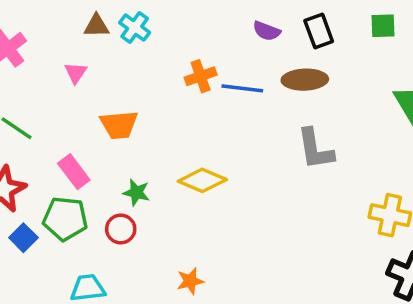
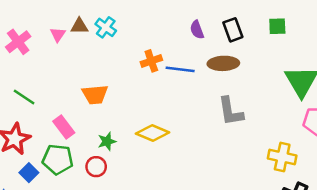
purple semicircle: (267, 31) -> (197, 30), turned 48
pink triangle: (76, 73) -> (58, 35), moved
green star: (136, 193) -> (107, 141), turned -30

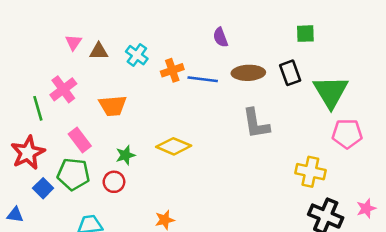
brown triangle: (79, 26) -> (99, 51), moved
cyan cross: (106, 27) -> (137, 55), moved
black rectangle: (233, 30) -> (290, 73), moved
pink cross: (18, 42) -> (63, 89), moved
green line: (24, 97) -> (38, 108), turned 40

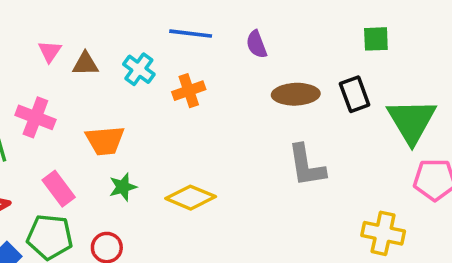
blue line: (203, 79) -> (191, 34), moved
pink cross: (63, 89) -> (35, 117), turned -32
green star: (125, 155) -> (123, 187), moved

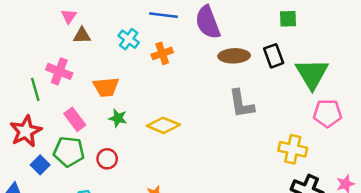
purple semicircle: (257, 44) -> (208, 22), size x1.8
pink triangle: (50, 51) -> (69, 16), moved
brown triangle: (85, 64) -> (82, 35), moved
green star: (123, 187) -> (118, 118), turned 30

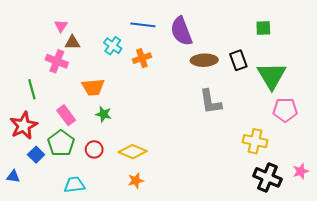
green square: (288, 19) -> (263, 28), moved
pink cross: (59, 71) -> (57, 61), moved
yellow diamond: (163, 125) -> (133, 152), moved
green pentagon: (69, 152) -> (61, 143), turned 30

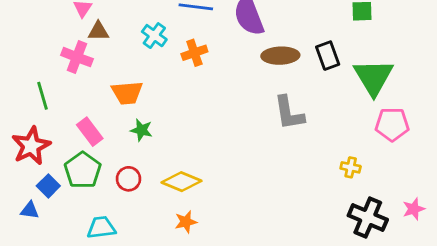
yellow cross: (255, 141) -> (351, 167), size x0.6
blue triangle: (13, 176) -> (30, 210), moved

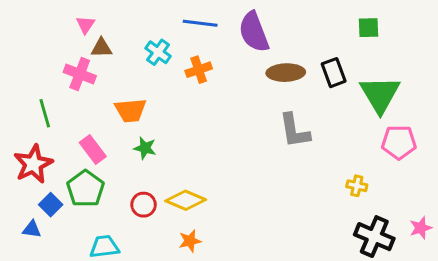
red circle: (129, 179) -> (144, 205), moved

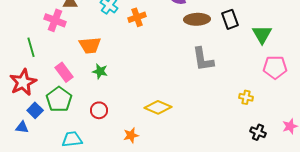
green triangle: (380, 94) -> (262, 34), size x0.7
yellow diamond: (186, 200) -> (158, 107), moved
black cross: (374, 237) -> (258, 132), size x0.6

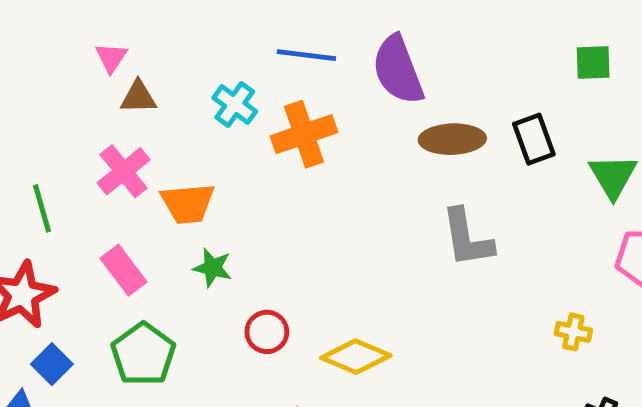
orange cross: (137, 17) -> (304, 134), size x1.4
pink cross: (55, 20) -> (124, 171), moved, turned 30
green pentagon: (59, 99) -> (143, 354), moved
red circle: (99, 110) -> (267, 332), moved

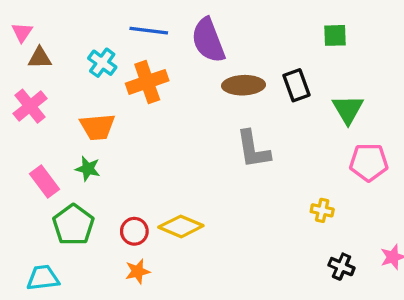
orange trapezoid: (188, 203) -> (97, 127), moved
pink rectangle: (124, 270) -> (44, 182), moved
red circle: (267, 332) -> (134, 231), moved
green pentagon: (143, 354) -> (73, 225), moved

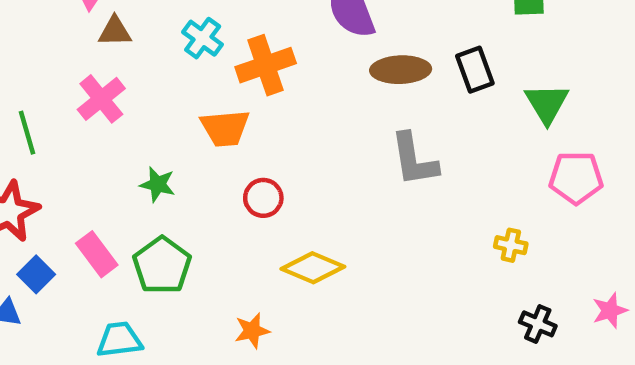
orange trapezoid: (97, 127) -> (225, 128), moved
green star: (88, 169) -> (158, 184), moved
pink rectangle: (44, 182) -> (97, 254), moved
red circle: (134, 231) -> (263, 198), moved

